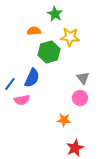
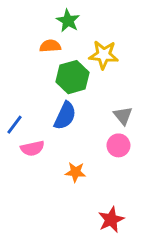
green star: (55, 14) -> (68, 21), moved
blue semicircle: (32, 78) -> (65, 116), moved
orange star: (64, 120) -> (75, 172), moved

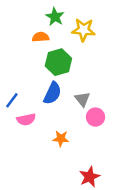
yellow star: (104, 55) -> (84, 30), moved
gray triangle: (123, 116) -> (82, 99), moved

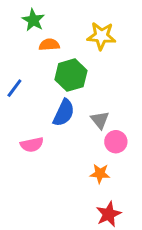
green star: (55, 17) -> (33, 20), moved
blue line: (12, 100) -> (14, 88), moved
orange star: (61, 139) -> (100, 174), moved

